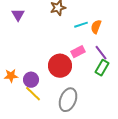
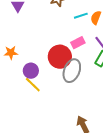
orange star: (11, 76) -> (11, 53), moved
gray ellipse: (68, 100) -> (72, 71), moved

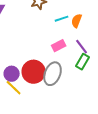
red circle: (60, 57) -> (34, 72), moved

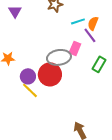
pink rectangle: (59, 46) -> (75, 48), turned -40
purple line: (82, 47) -> (90, 35), moved
gray ellipse: (53, 74) -> (59, 57), moved, turned 60

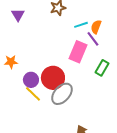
pink rectangle: (75, 48) -> (78, 52), size x1.5
gray ellipse: (59, 57) -> (62, 94), moved, turned -40

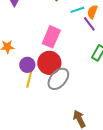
pink rectangle: (78, 52) -> (51, 37), moved
yellow line: (33, 94) -> (29, 79), turned 60

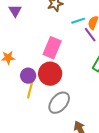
gray ellipse: (58, 79) -> (59, 103), moved

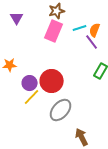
pink rectangle: (52, 48) -> (54, 31), moved
yellow line: (30, 90) -> (32, 97), turned 30

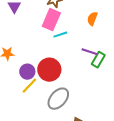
cyan line: (80, 28) -> (60, 35), moved
purple line: (92, 42) -> (89, 52), moved, turned -35

